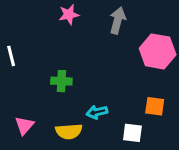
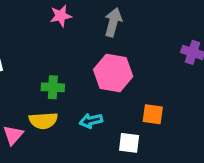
pink hexagon: (158, 51) -> (113, 73), moved
yellow semicircle: (69, 131) -> (43, 121), moved

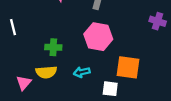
orange square: (153, 114) -> (128, 67), size x1.5

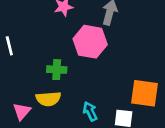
pink hexagon: (98, 37) -> (90, 42), moved
cyan arrow: (82, 72) -> (90, 111), moved, turned 77

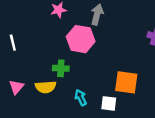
green cross: (57, 70) -> (61, 68), moved
pink triangle: (22, 111) -> (16, 87), moved

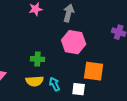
pink hexagon: (81, 39) -> (74, 42), moved
yellow semicircle: (46, 87) -> (35, 81), moved

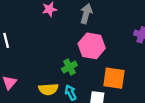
green cross: (38, 59) -> (69, 67), moved, turned -32

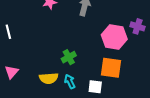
pink hexagon: (92, 46) -> (114, 37), moved

